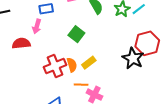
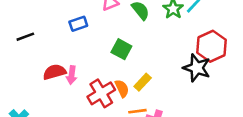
pink arrow: (37, 26) -> (72, 75), moved

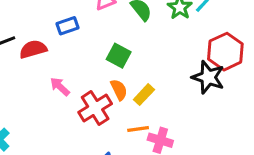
red semicircle: (54, 72) -> (33, 49), moved
pink arrow: (72, 75) -> (60, 87), turned 126
orange semicircle: (122, 88) -> (119, 90), moved

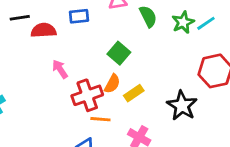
black star: (208, 77) -> (182, 106), moved
orange semicircle: (119, 90) -> (112, 84), turned 42
orange line: (138, 129) -> (100, 119), moved

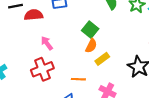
orange semicircle: (112, 84) -> (91, 46), moved
red cross: (87, 95) -> (42, 69), moved

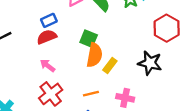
red semicircle: (34, 15) -> (47, 37), moved
orange semicircle: (91, 46) -> (94, 55), size x1.5

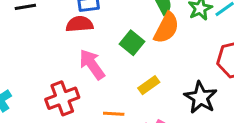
orange semicircle: (94, 55) -> (166, 28), moved
pink arrow: (48, 66) -> (92, 64), moved, size x1.5

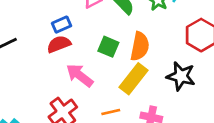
orange semicircle: (166, 28) -> (140, 46), moved
yellow rectangle: (149, 85) -> (133, 79), size x1.6

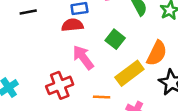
orange semicircle: (140, 46) -> (157, 53), moved

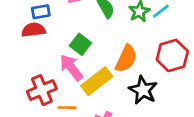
pink arrow: (83, 57) -> (71, 68), moved
red cross: (60, 85) -> (42, 90), moved

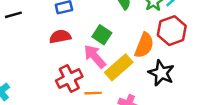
red semicircle: (33, 30) -> (60, 37), moved
red hexagon: (172, 55) -> (172, 31), moved

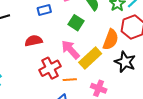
green square: (102, 35) -> (76, 23), moved
red semicircle: (60, 37) -> (34, 41), moved

